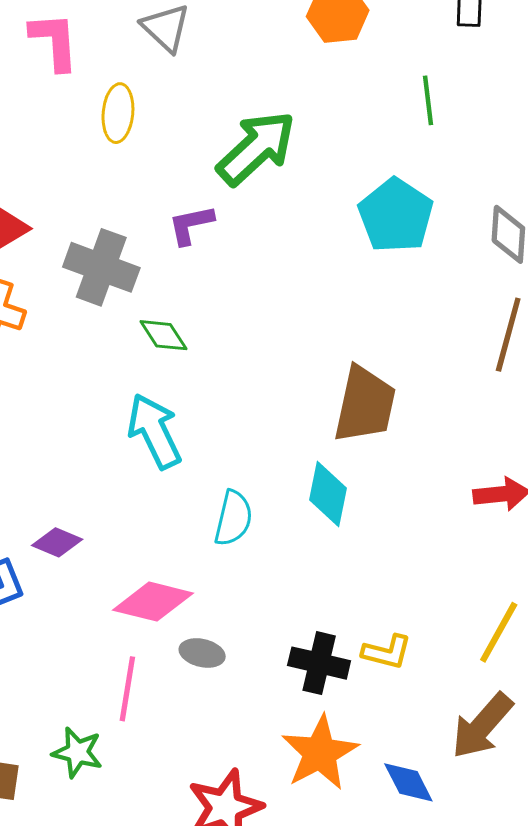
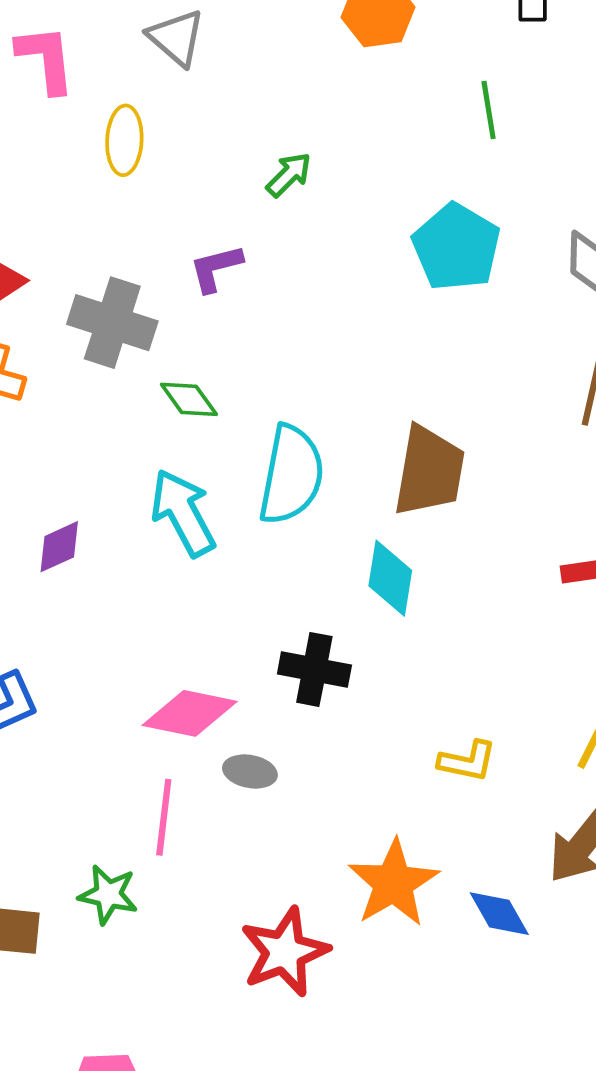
green arrow: (256, 148) -> (289, 175), size x0.5
cyan semicircle: (233, 518) -> (291, 475), moved, size x1.5
purple diamond: (57, 542) -> (59, 547), moved, turned -45
black cross: (319, 663) -> (314, 669), moved

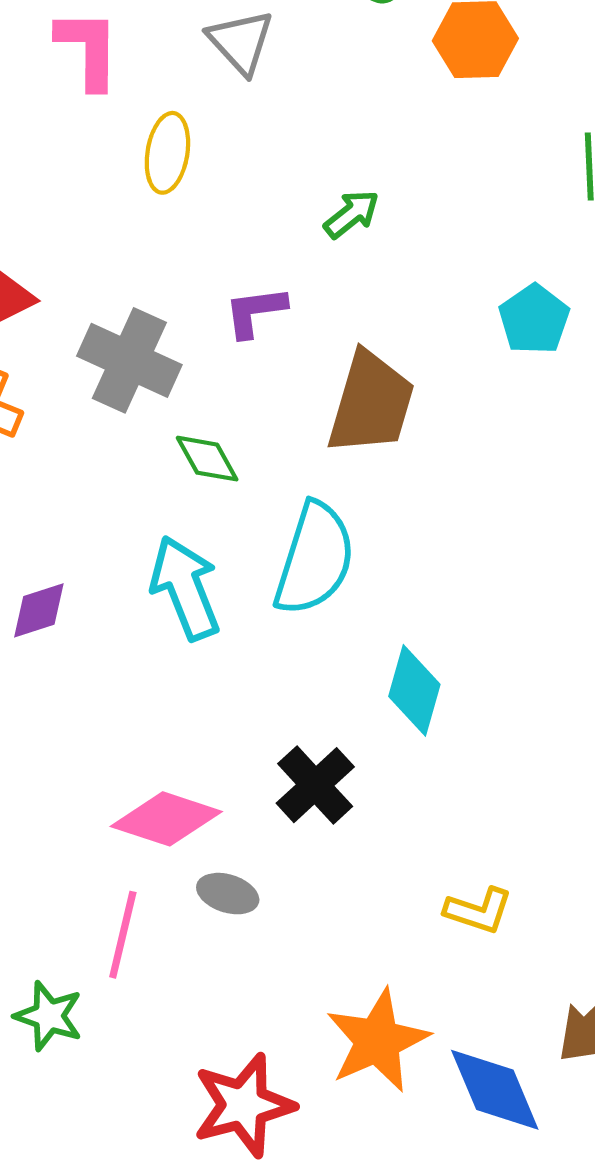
cyan pentagon: (456, 247) -> (534, 319), size x0.7
brown trapezoid: (429, 471) -> (371, 403), moved
black cross: (314, 669) -> (315, 785), turned 30
blue diamond: (499, 914) -> (495, 1090), size x1.4

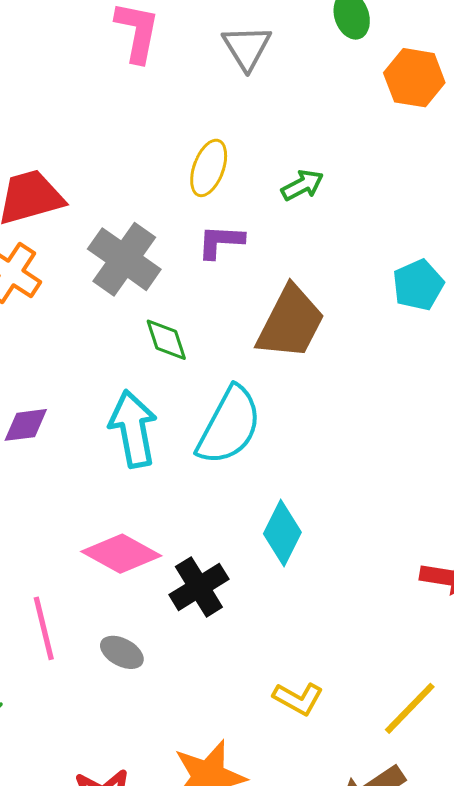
yellow ellipse: (167, 153) -> (209, 168), moved
pink diamond: (166, 819) -> (121, 554), moved
pink line: (123, 935) -> (44, 628), moved, turned -38

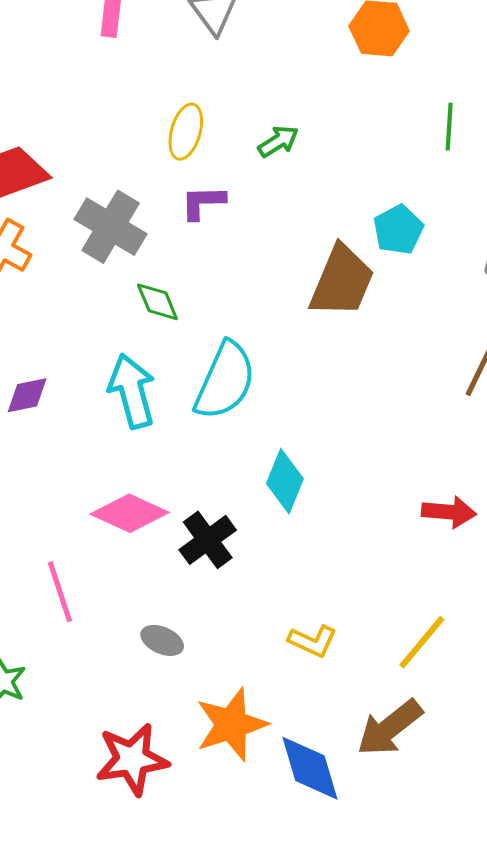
brown trapezoid: (291, 322) -> (342, 281), moved
gray ellipse: (122, 652) -> (162, 640), moved

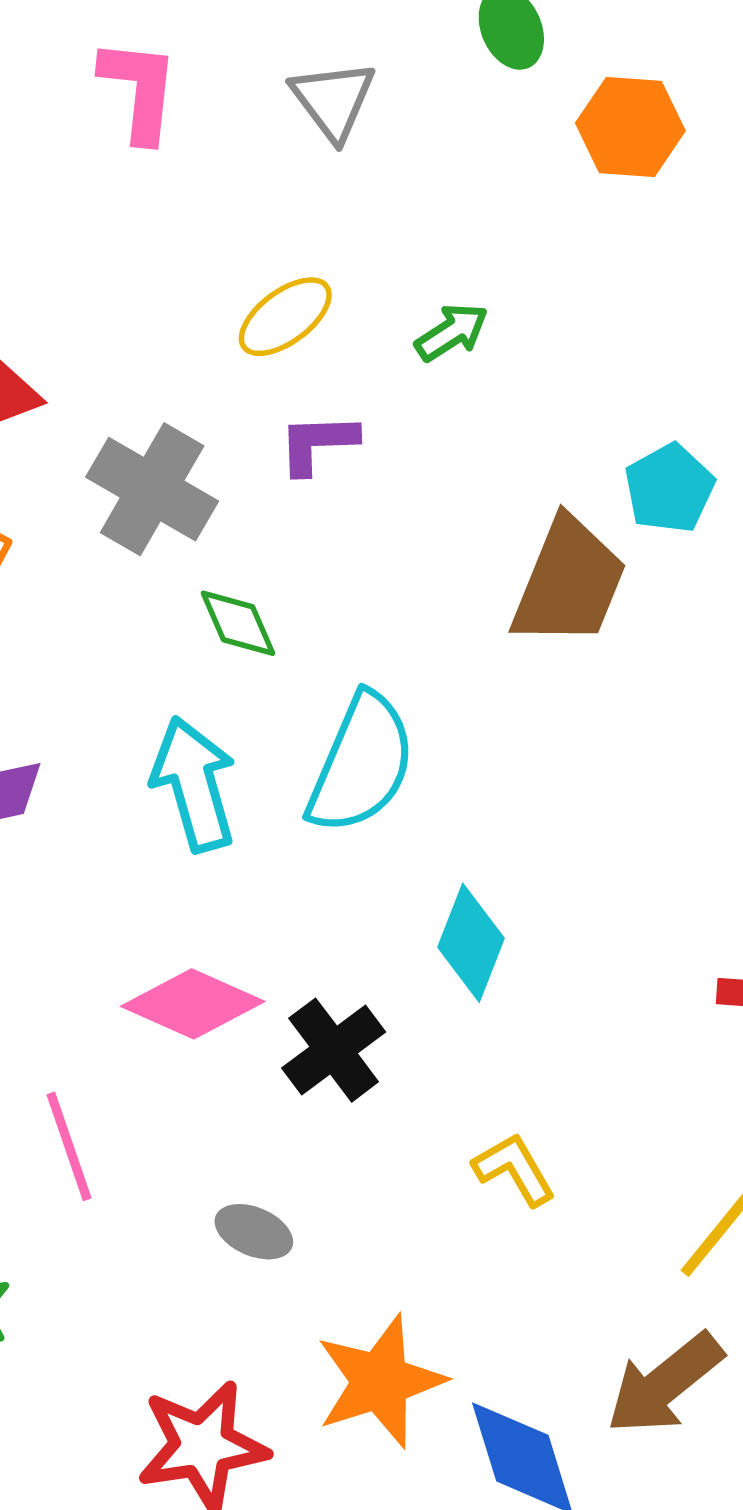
yellow ellipse: (186, 132) -> (285, 317), turned 38
yellow L-shape: (313, 641) -> (514, 1169), moved, turned -144

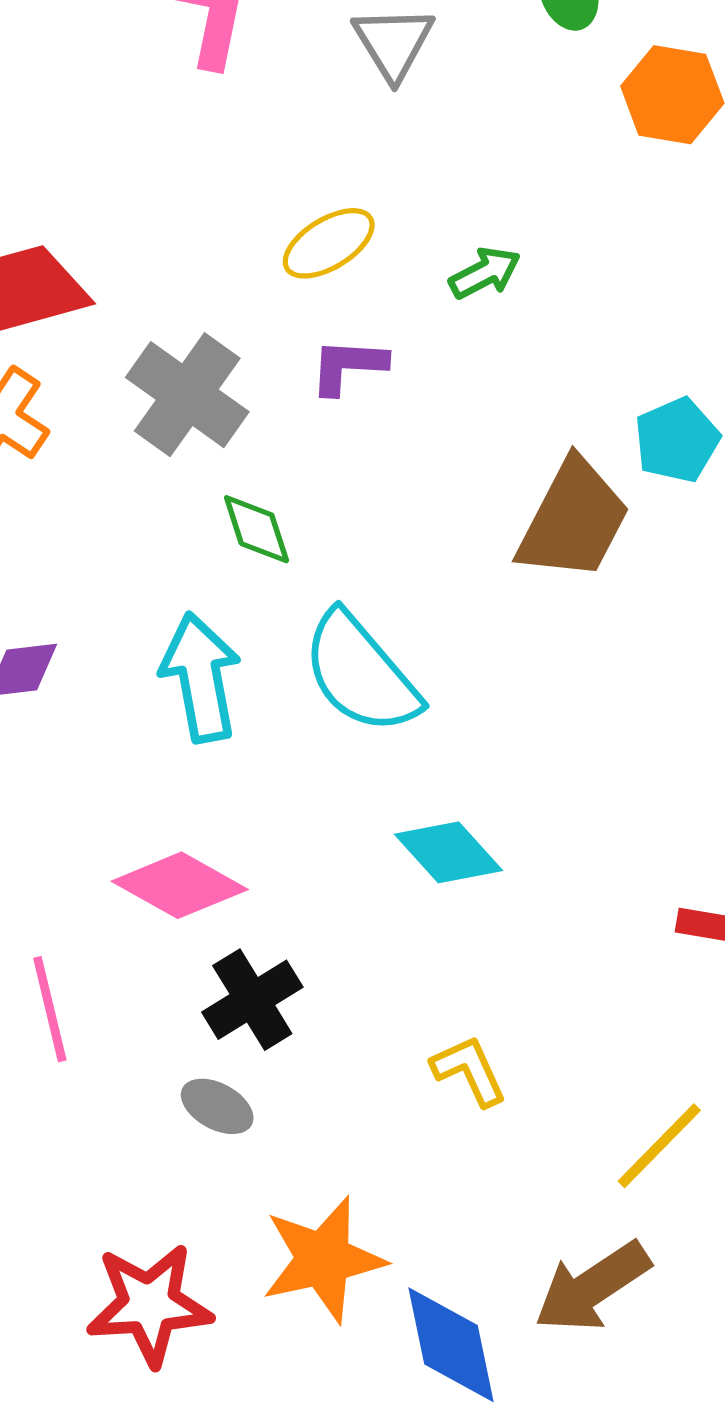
cyan semicircle: (361, 764) -> (361, 673), turned 111
cyan diamond: (471, 943) -> (448, 852), turned -69
black cross: (334, 1050) -> (252, 1000), moved

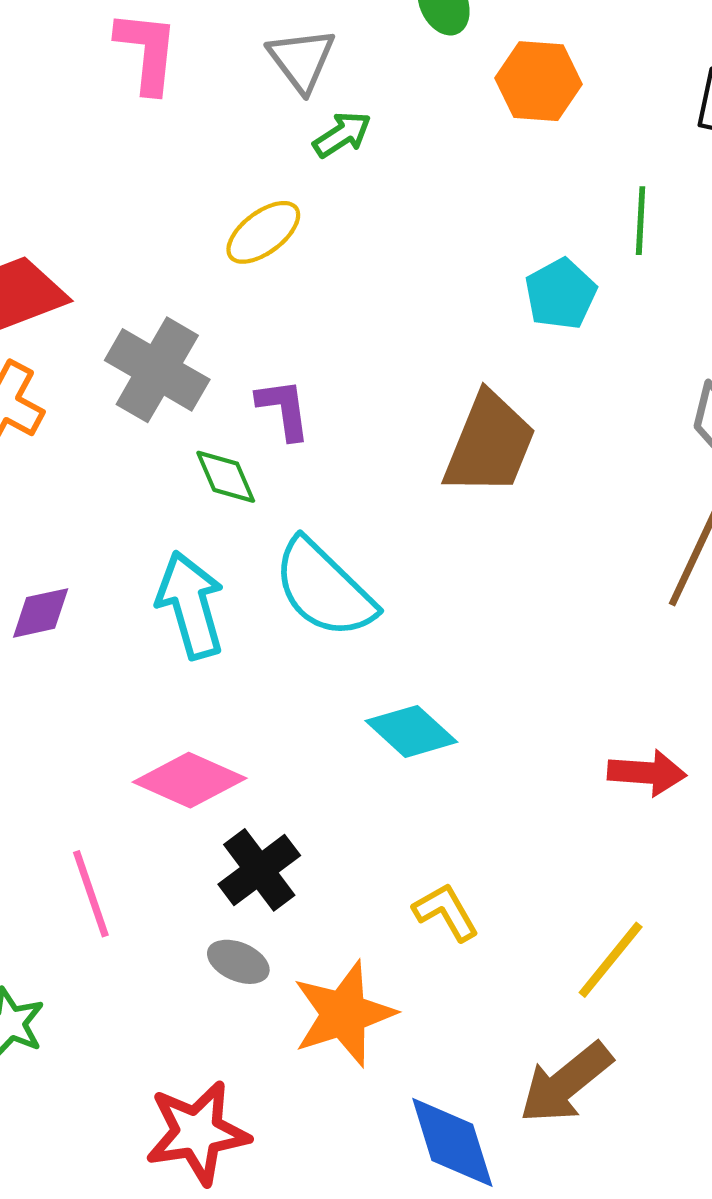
green arrow: (485, 273) -> (342, 135), moved
purple L-shape: (348, 366) -> (284, 409), moved, turned 84
cyan pentagon: (677, 440) -> (561, 294), moved
orange star: (323, 1259) -> (344, 1014), moved

